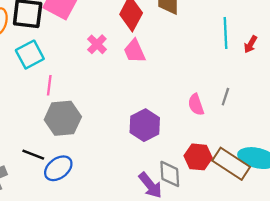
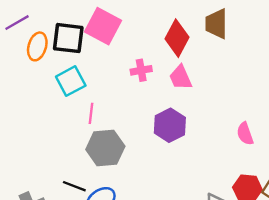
pink cross: (97, 44) -> (141, 70), turned 36
purple hexagon: (145, 125) -> (170, 125), moved

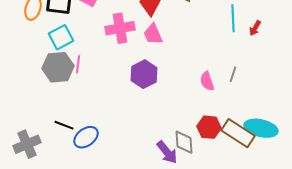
pink cross: (141, 70) -> (120, 28), size x1.6
gray hexagon: (105, 148) -> (58, 67), moved

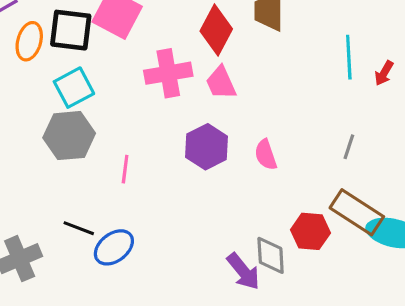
pink line: (78, 64) -> (125, 169), moved
pink semicircle: (207, 81) -> (266, 155), moved
brown rectangle: (238, 133) -> (357, 212), moved

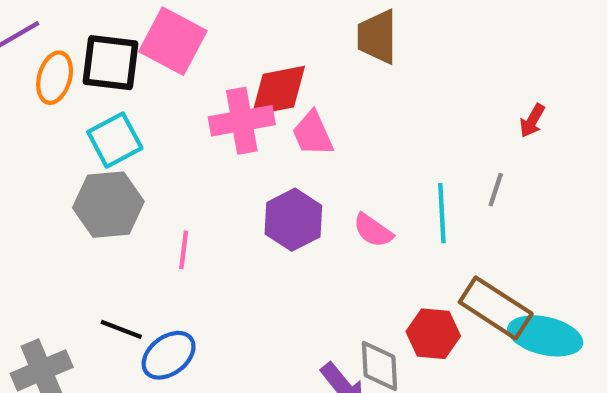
red diamond: (216, 30) -> (278, 91), moved, turned 51
cyan line: (349, 57) -> (442, 213), moved
gray line: (349, 147) -> (496, 190), moved
pink semicircle: (266, 155) -> (373, 230), turned -36

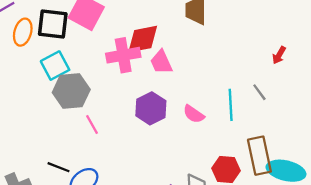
gray line: (496, 190) -> (259, 92), turned -54
gray hexagon: (108, 205) -> (71, 91), moved
pink line: (184, 250) -> (92, 124), turned -36
brown rectangle: (496, 308) -> (259, 156), turned 45

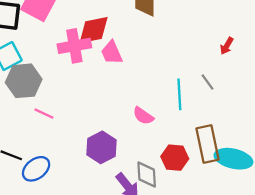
purple hexagon: (151, 108) -> (101, 147), moved
pink semicircle: (194, 114) -> (143, 116), moved
pink line: (92, 124) -> (44, 114), turned -36

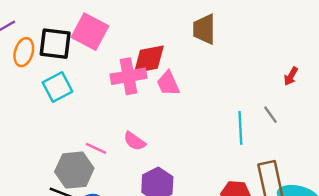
gray hexagon: (24, 81) -> (74, 170), moved
pink semicircle: (143, 116) -> (134, 141), moved

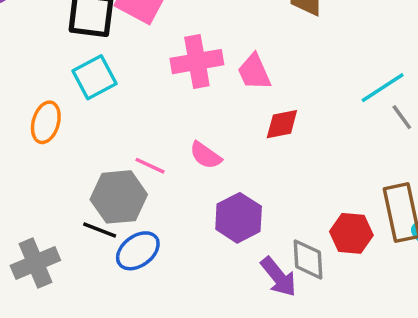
orange ellipse: (24, 52) -> (46, 122), moved
red diamond: (149, 59) -> (282, 124), moved, size x0.7
cyan line: (240, 128) -> (383, 88), moved, turned 60

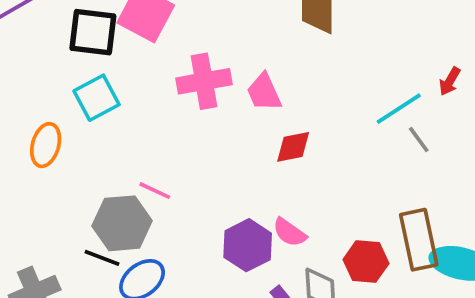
pink semicircle: (206, 155) -> (290, 232), moved

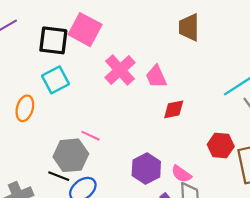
pink cross: (204, 81) -> (120, 70), turned -32
pink semicircle: (290, 232) -> (181, 174), moved
red hexagon: (366, 262) -> (221, 146), moved

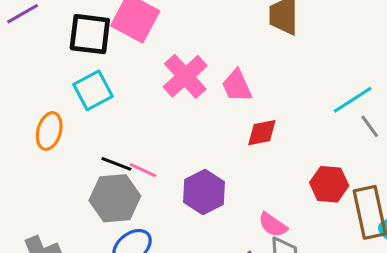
purple hexagon: (146, 168) -> (204, 192), moved
black line: (59, 176) -> (116, 164), moved

